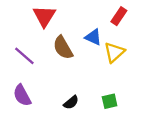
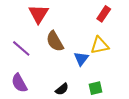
blue triangle: (93, 37) -> (81, 59), moved, turned 42
yellow triangle: (114, 52) -> (100, 45), turned 30

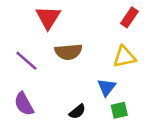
brown semicircle: (55, 41) -> (68, 52), turned -65
blue triangle: (81, 59) -> (107, 87), moved

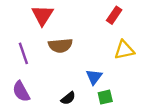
yellow triangle: (124, 57) -> (124, 50), moved
purple line: (26, 61) -> (23, 53), turned 30

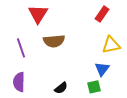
blue triangle: (94, 77) -> (102, 69), moved
purple semicircle: (21, 91) -> (19, 82), turned 30

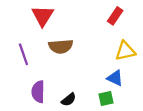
blue triangle: (102, 69) -> (115, 78), turned -42
purple semicircle: (19, 82) -> (38, 92), moved

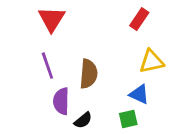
brown semicircle: (61, 46) -> (89, 74), moved, turned -80
purple line: (23, 54) -> (47, 66), moved
purple semicircle: (38, 92) -> (61, 101), moved

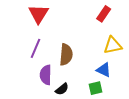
purple line: (47, 66) -> (36, 48), turned 42

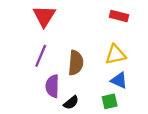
red rectangle: (104, 14) -> (119, 16), turned 70
yellow triangle: (113, 45) -> (115, 55), moved

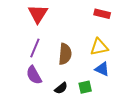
purple semicircle: (52, 86) -> (34, 75), moved, turned -30
green square: (110, 101) -> (85, 87), moved

